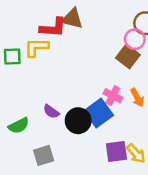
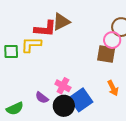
brown triangle: (72, 19) -> (61, 22), turned -42
brown square: (128, 56) -> (106, 54), turned -30
pink cross: (113, 96) -> (63, 86), moved

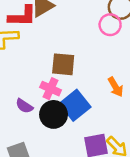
brown square: (106, 54) -> (63, 64), moved

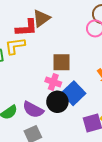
purple semicircle: (24, 106) -> (33, 110), moved, size x1.5

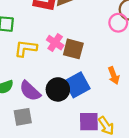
yellow L-shape: (15, 46) -> (26, 48), moved
pink cross: (53, 82) -> (55, 43), moved

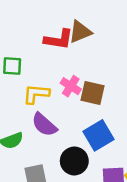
black circle: (58, 89) -> (74, 161), moved
purple semicircle: (30, 91) -> (44, 125), moved

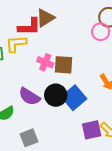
yellow L-shape: (36, 94) -> (16, 44), moved
black circle: (74, 161) -> (56, 95), moved

